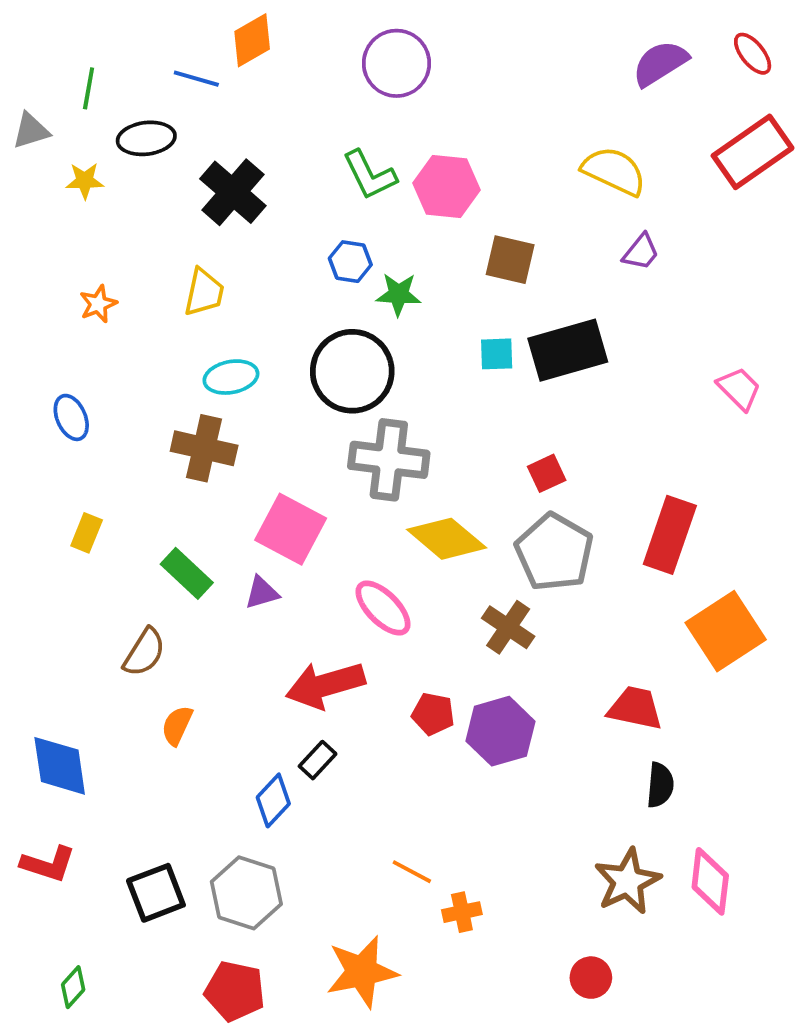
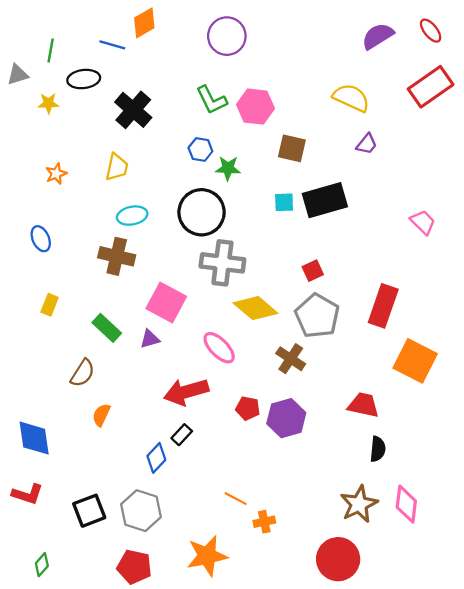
orange square: (726, 631) -> (415, 361), turned -30
red circle: (591, 978) -> (338, 559), size x1.8

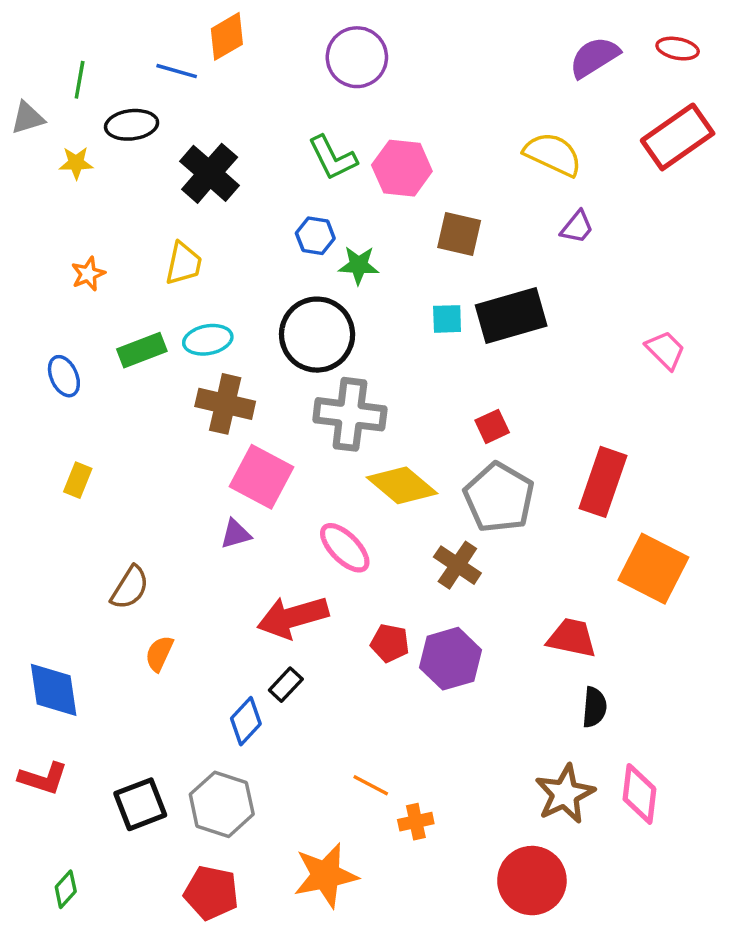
red ellipse: (431, 31) -> (678, 49), turned -40
brown cross: (117, 256) -> (225, 404), moved
green rectangle: (107, 328) -> (142, 350), moved, turned -64

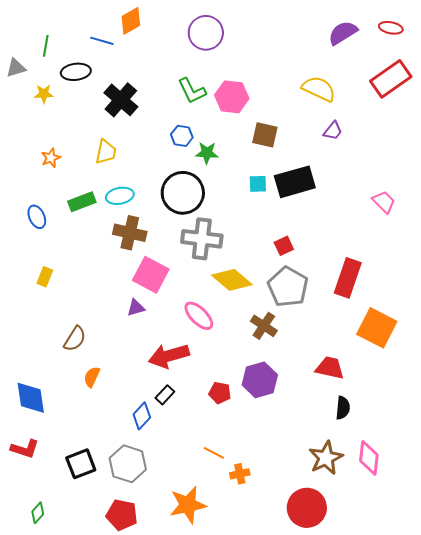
red pentagon: (390, 643) -> (220, 393), moved

